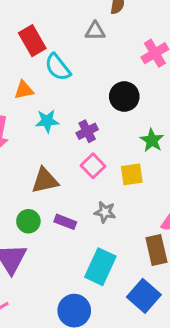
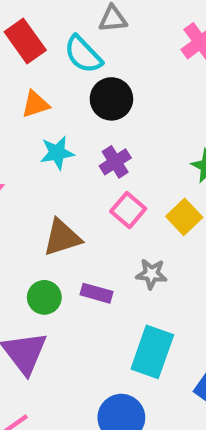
cyan semicircle: (58, 67) -> (83, 54), moved
orange triangle: (24, 90) -> (35, 104), moved
black circle: (124, 97) -> (111, 99), moved
yellow square: (132, 174) -> (184, 217), turned -30

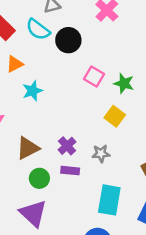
black circle: (111, 99) -> (68, 40), moved
purple cross: (115, 162) -> (67, 146), moved
pink square: (128, 210) -> (94, 77), moved
brown triangle: (62, 238) -> (28, 148), moved

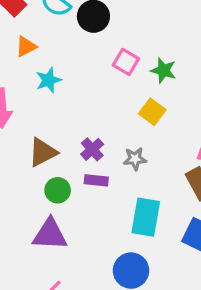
purple triangle: (33, 213) -> (50, 234), turned -40

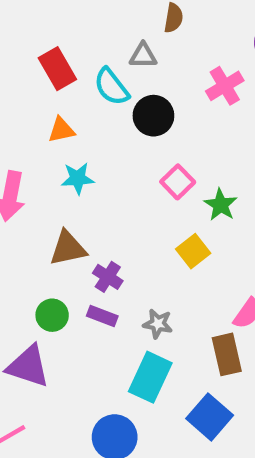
purple cross: (92, 149) -> (108, 277), turned -30
brown triangle: (43, 152) -> (68, 248), moved
gray star: (135, 159) -> (158, 324), moved

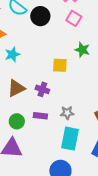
pink square: (178, 182) -> (74, 18), moved
yellow square: (193, 251) -> (60, 65), moved, turned -35
purple cross: (108, 277) -> (42, 89), moved

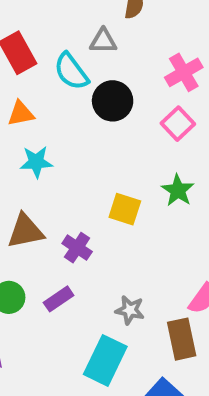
gray star: (67, 113) -> (130, 310), moved
purple rectangle: (40, 116) -> (59, 299), turned -56

